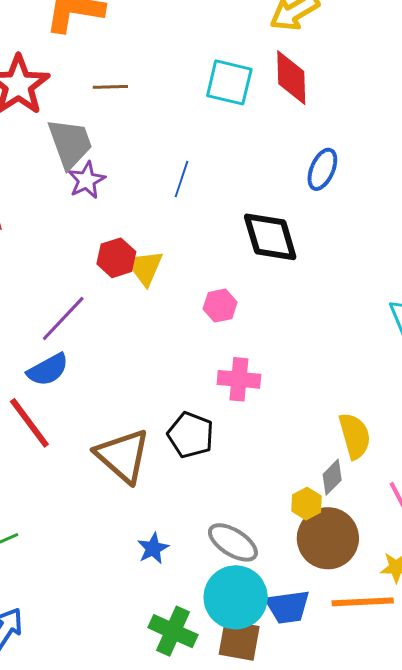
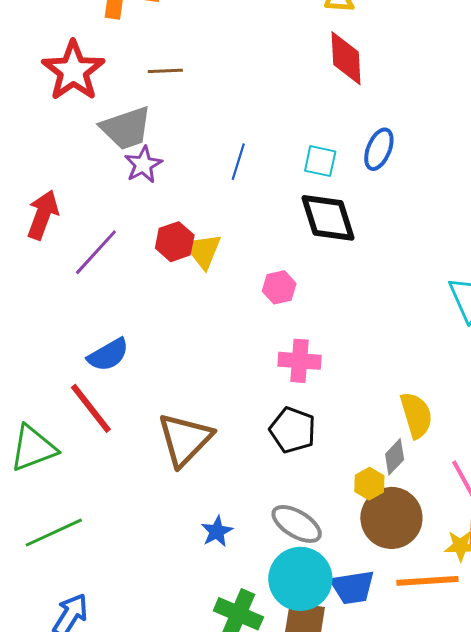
cyan square: (229, 82) -> (320, 161), moved, size x0.7
gray trapezoid: (70, 143) -> (126, 128), turned 92
purple line: (63, 318) -> (96, 252), moved
black pentagon: (191, 435) -> (293, 430), moved
brown triangle: (123, 456) -> (185, 439), turned 34

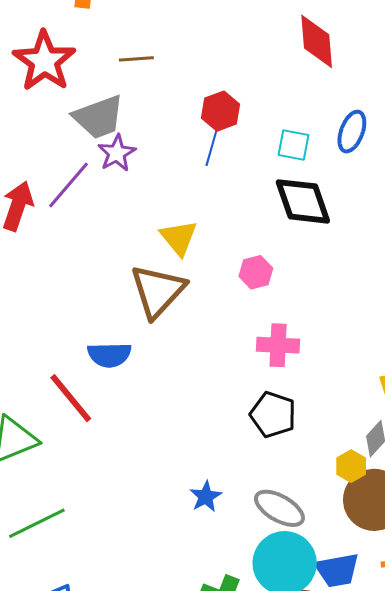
red hexagon: (175, 242) -> (220, 111), moved
purple line: (96, 252) -> (68, 185), moved
blue semicircle: (108, 355) -> (109, 355), moved, turned 30
brown triangle: (185, 439) -> (158, 291), moved
blue star: (217, 531) -> (206, 497), moved

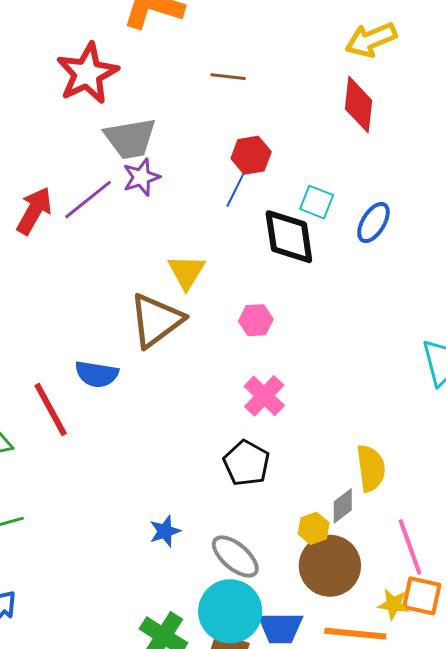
brown line: (136, 59) -> (228, 77), moved
blue ellipse: (352, 132) -> (373, 223), moved
black diamond: (303, 201) -> (289, 237), moved
pink cross: (278, 345) -> (264, 396), turned 30

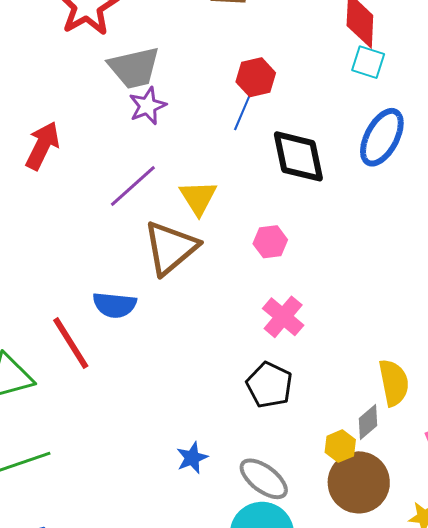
purple line: (88, 200) -> (133, 186), moved
cyan square: (317, 202) -> (368, 62), moved
blue ellipse: (373, 223) -> (382, 137), size x1.4

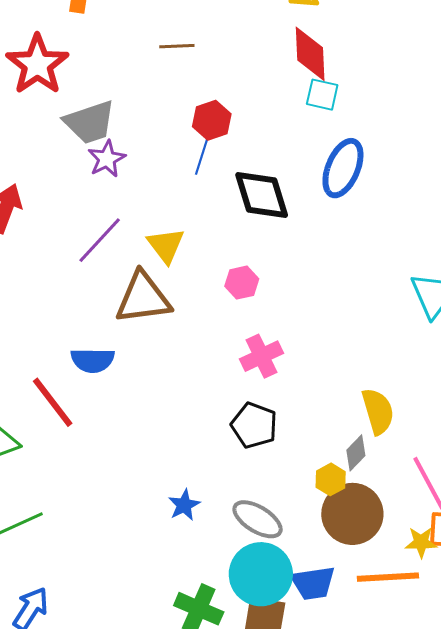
brown triangle: (171, 248) -> (143, 298), turned 38
pink cross: (283, 317) -> (262, 356), turned 30

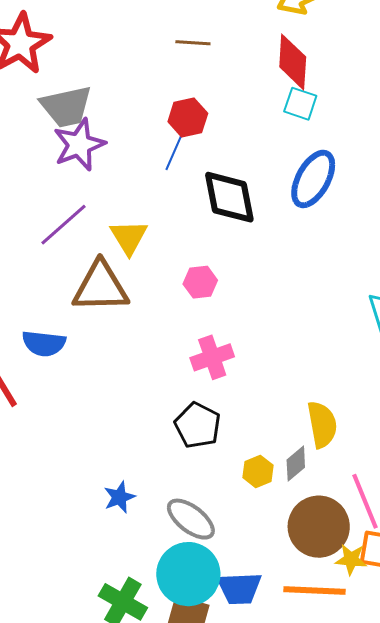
brown line: (177, 46) -> (193, 43), moved
purple star: (107, 159) -> (79, 145), size x1.4
yellow hexagon: (331, 479) -> (258, 471), moved
brown circle: (352, 514) -> (319, 527), moved

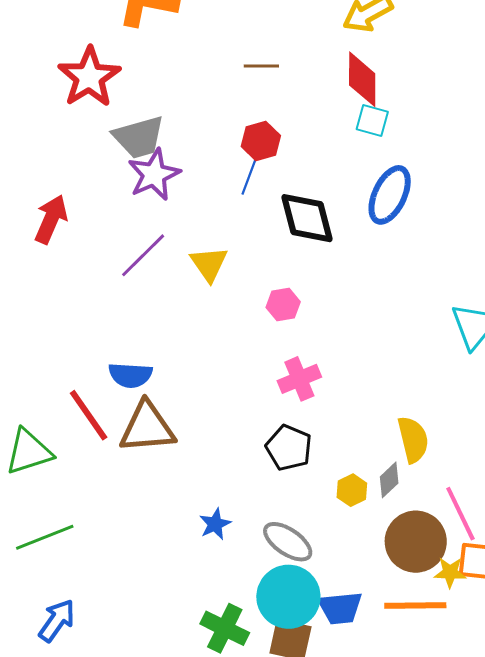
brown triangle: (101, 287) -> (147, 427), moved

